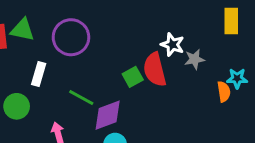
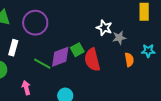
red semicircle: (155, 70) -> (92, 60), moved
orange semicircle: (224, 92) -> (129, 60), moved
purple diamond: (108, 115) -> (60, 57), moved

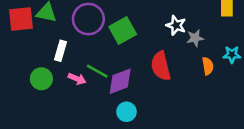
green square: (77, 50) -> (123, 30), moved, size x1.5
purple diamond: (60, 57) -> (120, 81), moved
pink arrow: (26, 88) -> (77, 79), moved, turned 128

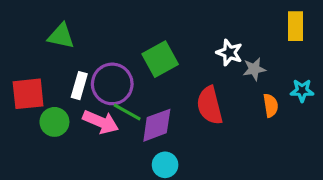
red square: (21, 19) -> (28, 94), moved
purple circle: (88, 19) -> (112, 84), moved
pink arrow: (77, 79) -> (101, 122), size x1.5

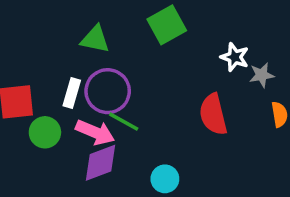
green triangle: (61, 36) -> (95, 39), moved
green square: (160, 59) -> (167, 25), moved
purple diamond: (157, 125) -> (100, 163), moved

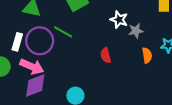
red semicircle: (213, 114) -> (106, 55), size x0.6
green line: (124, 122) -> (63, 32), moved

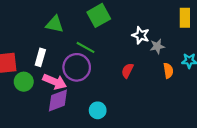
purple circle: (40, 41) -> (77, 67), moved
red semicircle: (106, 55) -> (127, 71), turned 40

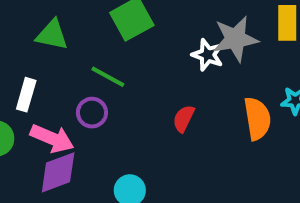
gray star: (157, 46) -> (235, 39), moved, size x1.6
purple circle: (77, 67) -> (92, 113), size x0.6
orange semicircle: (168, 71) -> (257, 119), size x1.5

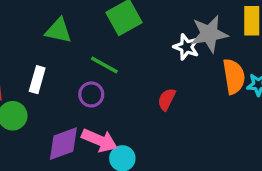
orange semicircle: (257, 119) -> (234, 76), moved
pink arrow: (52, 138) -> (99, 140), moved

